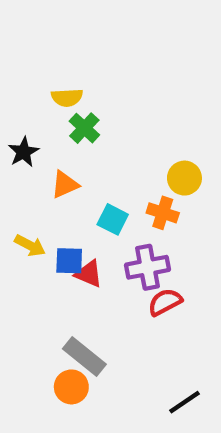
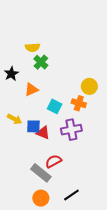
red semicircle: (165, 302) -> (54, 161), moved
orange circle: (71, 387) -> (41, 198), moved
black line: (184, 402) -> (71, 195), moved

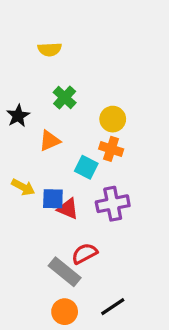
yellow semicircle: (32, 47) -> (50, 49), moved
yellow circle: (89, 86) -> (113, 119), moved
orange cross: (79, 103) -> (111, 149), moved

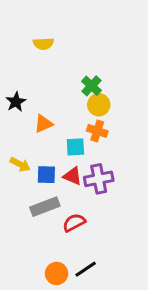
green cross: (65, 97) -> (91, 86), moved
cyan square: (86, 167) -> (75, 147), turned -30
red triangle: (68, 209) -> (73, 176), moved
gray rectangle: (65, 272) -> (45, 207), moved, turned -60
black line: (113, 307) -> (86, 269), moved

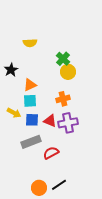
yellow semicircle: (43, 44) -> (30, 43), moved
orange cross: (97, 131) -> (63, 99), moved, turned -32
cyan square: (75, 147) -> (30, 101), moved

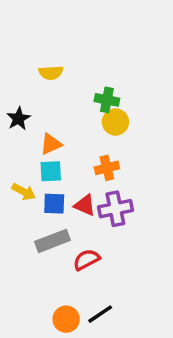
green cross: (63, 59) -> (107, 100), turned -32

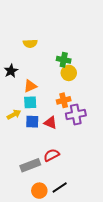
yellow arrow: (24, 192) -> (14, 115), turned -56
purple cross: (115, 209) -> (76, 115), moved
gray rectangle: (53, 241) -> (30, 165), moved

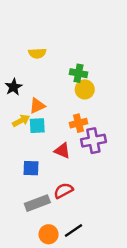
yellow arrow: (14, 115) -> (21, 121), moved
blue square: (32, 122) -> (31, 168), moved

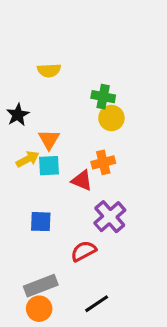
orange triangle: (37, 106) -> (49, 139), turned -35
purple cross: (93, 141) -> (110, 217), moved, turned -30
red triangle: (62, 151) -> (82, 180), moved
gray rectangle: (37, 203) -> (41, 286), moved
orange circle: (49, 234) -> (39, 309), moved

